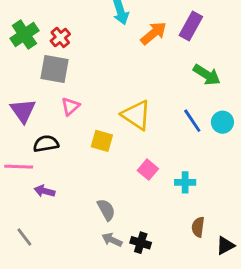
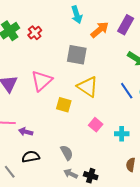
gray square: (55, 69) -> (77, 55), moved
pink triangle: (70, 106) -> (42, 81), size x1.6
black semicircle: (46, 144) -> (31, 157), moved
purple arrow: (44, 191) -> (26, 132), moved

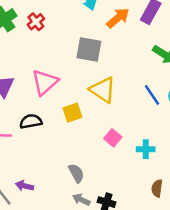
yellow square: (64, 105) -> (72, 113), turned -35
purple arrow: (26, 132) -> (25, 186), moved
black semicircle: (31, 157) -> (31, 121), moved

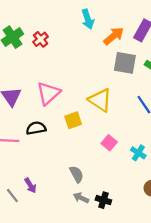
gray square: (89, 49) -> (125, 63), moved
cyan cross: (146, 149) -> (138, 153), turned 32
purple arrow: (25, 186) -> (30, 185), turned -136

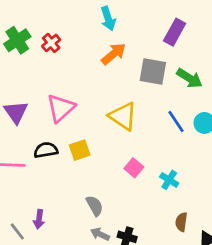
orange arrow: (114, 36) -> (114, 54), moved
yellow square: (73, 120) -> (80, 150), moved
purple arrow: (30, 185) -> (39, 219), turned 40

